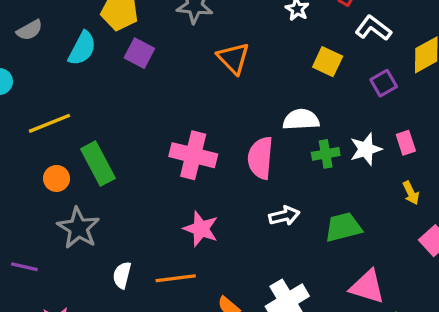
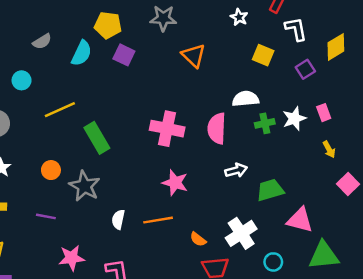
white L-shape: (373, 28) -> (296, 29), turned 45
orange circle: (57, 178) -> (51, 170), moved
green trapezoid: (343, 227) -> (270, 190), moved

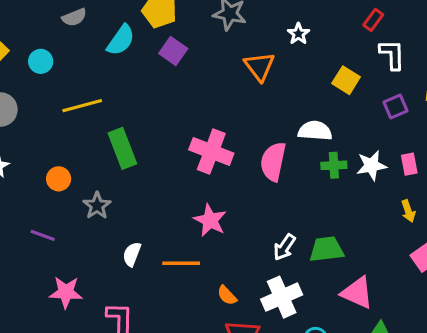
white star: (239, 17) -> (298, 34), moved
white arrow: (236, 170) -> (284, 247), moved, turned 130
gray star: (85, 186) -> (97, 206), size x0.7

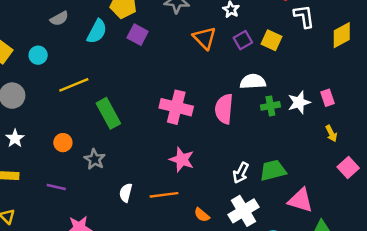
purple square: (395, 106) -> (243, 40), moved

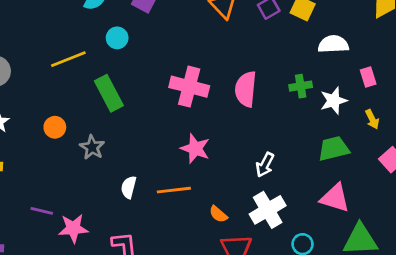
cyan circle: (38, 55) -> (117, 38), moved
white semicircle: (253, 82) -> (333, 44), moved
white star: (299, 102) -> (334, 101), moved
green trapezoid: (273, 170) -> (334, 149), moved
purple line: (56, 187) -> (42, 211), moved

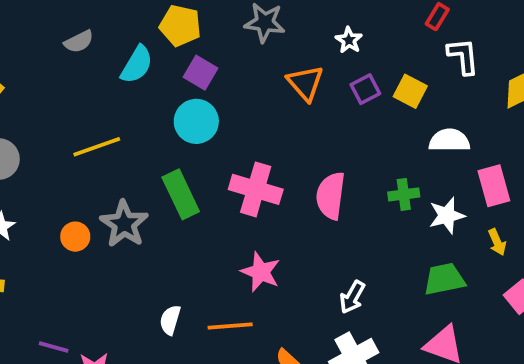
cyan circle: (117, 38) -> (196, 121), moved, size x1.5
pink rectangle: (368, 77) -> (494, 186), size x1.5
green rectangle: (109, 93) -> (181, 194), moved
gray star: (92, 147) -> (124, 224), moved, size x1.4

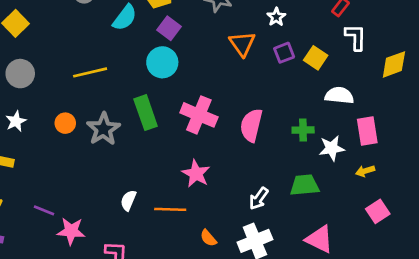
orange circle: (75, 237) -> (65, 123), moved
yellow arrow: (497, 242) -> (365, 171), turned 90
green trapezoid: (444, 279) -> (304, 185), moved

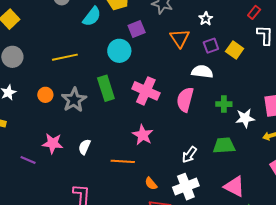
purple square: (169, 28) -> (137, 29), moved, turned 30
white semicircle: (339, 95) -> (202, 72), moved
white semicircle: (128, 200) -> (84, 147), moved
pink star: (71, 231) -> (53, 143), moved

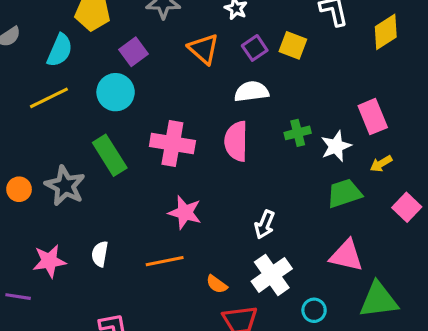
yellow line: (65, 57) -> (49, 98), moved
green trapezoid: (224, 145) -> (344, 193), moved

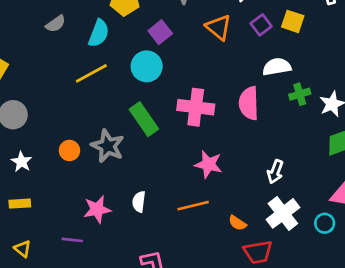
white semicircle: (251, 92) -> (277, 67), moved
cyan circle: (314, 310) -> (325, 223), moved

